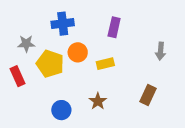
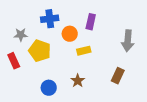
gray arrow: (160, 51) -> (128, 41), size x1.5
orange circle: (78, 52) -> (70, 34), moved

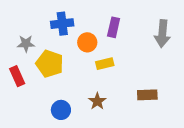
gray arrow: (128, 41) -> (162, 34), moved
brown rectangle: (118, 76) -> (147, 95), turned 63

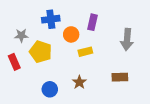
gray arrow: (162, 34) -> (127, 40), moved

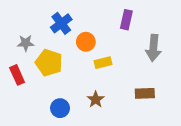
blue cross: (51, 19) -> (61, 23), turned -30
purple rectangle: (92, 22) -> (126, 20), moved

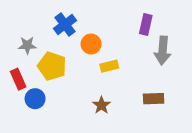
purple rectangle: (126, 20) -> (146, 24), moved
blue circle: (60, 108) -> (35, 99), moved

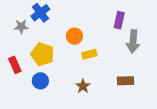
blue cross: (65, 24) -> (40, 13), moved
gray star: (27, 45) -> (21, 27), moved
blue circle: (35, 99) -> (40, 81), moved

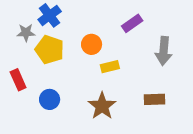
purple rectangle: (119, 20) -> (132, 23), moved, turned 42
yellow pentagon: (43, 54) -> (50, 50), moved
brown star: (83, 86) -> (102, 106), size x1.5

